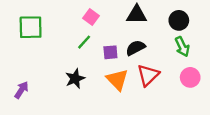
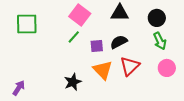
pink square: (91, 17) -> (80, 15), size x1.5
black star: (75, 79) -> (73, 82), moved
purple arrow: (21, 90) -> (19, 88), moved

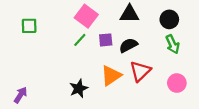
green square: (27, 24) -> (29, 26), size x0.7
purple square: (97, 46) -> (106, 40), moved
pink circle: (167, 68) -> (177, 83), moved
orange triangle: (103, 70) -> (111, 75), turned 40

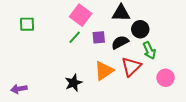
black circle: (169, 19) -> (140, 29), moved
green arrow: (173, 44) -> (149, 50), moved
purple arrow: (20, 95) -> (19, 89), turned -133

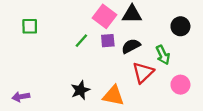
pink square: (81, 15) -> (105, 16), moved
black circle: (140, 29) -> (180, 26), moved
orange triangle: (104, 71) -> (113, 96), moved, turned 45

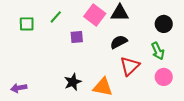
green line: (81, 41) -> (56, 17), moved
purple square: (108, 41) -> (77, 37), moved
green arrow: (163, 55) -> (158, 51), moved

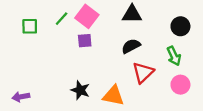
pink square: (95, 15) -> (87, 16), moved
black star: (73, 82) -> (80, 90), turned -30

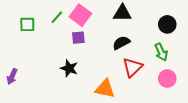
black star: (80, 90) -> (69, 68), moved
purple arrow: (21, 97) -> (12, 76), moved, turned -56

